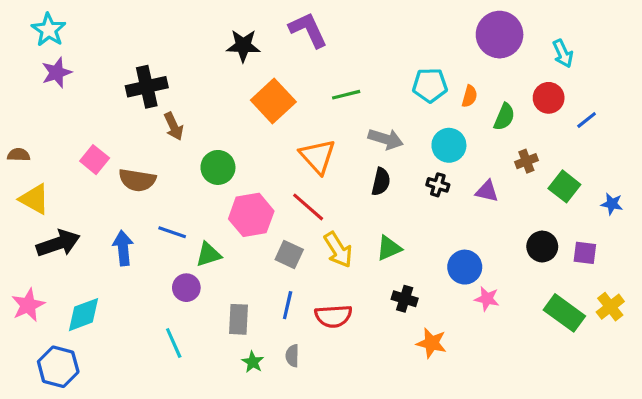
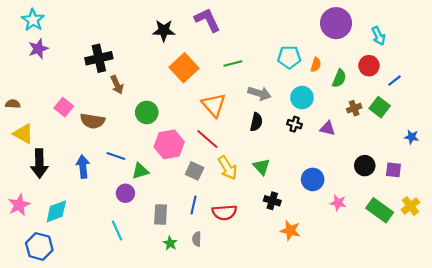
green square: (564, 186) -> (380, 107), moved
black arrow: (58, 243) -> (39, 163), turned 108
green triangle: (389, 248) -> (262, 167), turned -48
pink star: (487, 299) -> (338, 203), moved

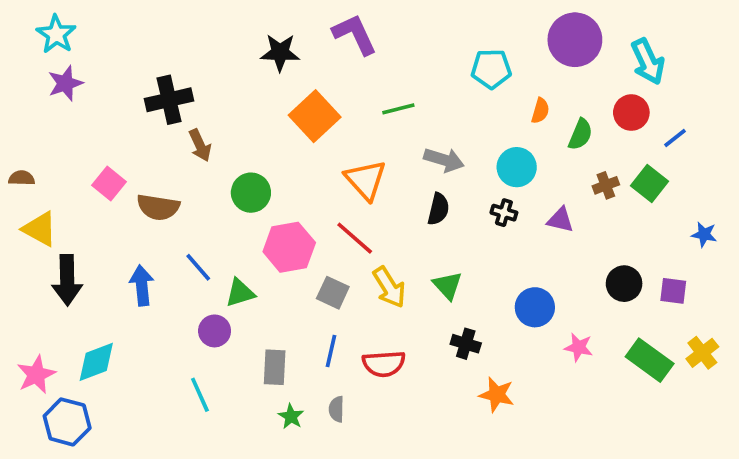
cyan arrow: (379, 36) -> (648, 62), size x1.4
cyan pentagon: (289, 57) -> (491, 69), moved
blue line: (116, 156) -> (198, 267), turned 30
pink star: (19, 205) -> (36, 375), moved

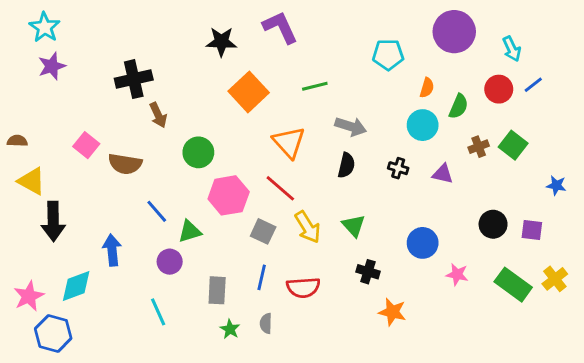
cyan arrow: (648, 62) -> (512, 49), size x0.7
blue line: (675, 138) -> (533, 85), moved
cyan circle: (517, 167) -> (423, 125), moved
blue arrow: (142, 285) -> (112, 250), moved

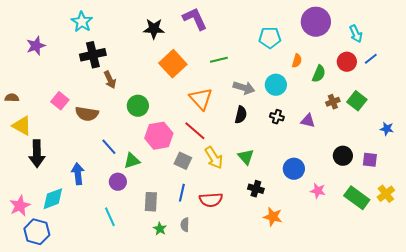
cyan star: (45, 27) -> (82, 22), moved
cyan circle: (423, 125) -> (276, 85), moved

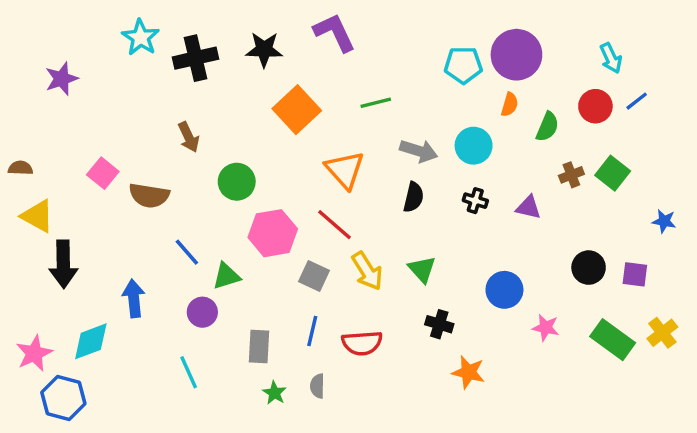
purple circle: (316, 22) -> (516, 55), moved
black cross: (93, 55) -> (195, 58), moved

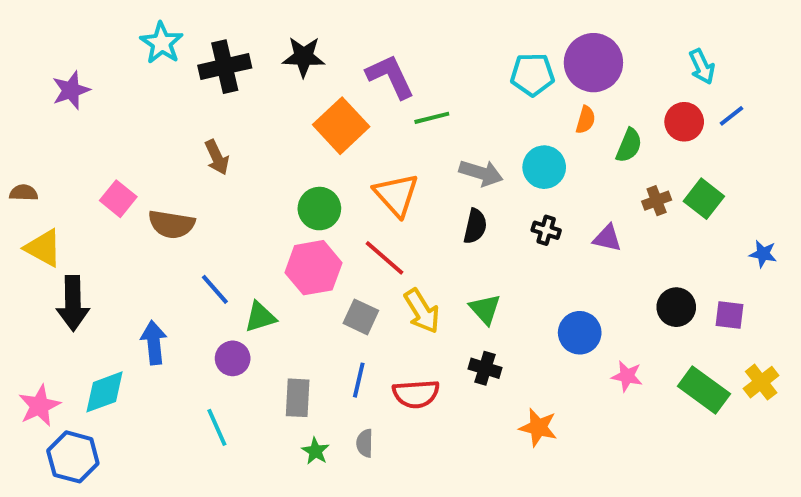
purple L-shape: (335, 32) -> (390, 76), moved
green circle: (237, 182) -> (319, 209), moved
black cross: (439, 324) -> (485, 368), moved

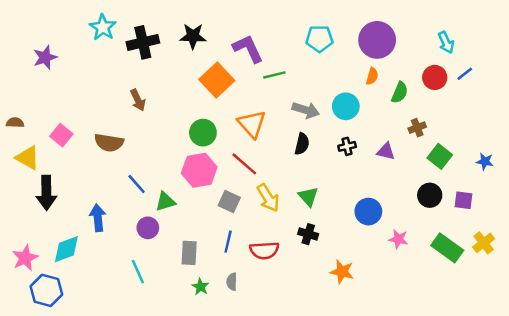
cyan pentagon: (532, 74) -> (319, 39), moved
pink square: (118, 199) -> (61, 135), moved
green square: (704, 199) -> (440, 156), moved
black cross: (546, 230) -> (347, 146), turned -30

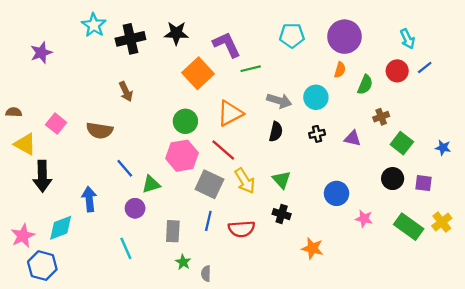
orange triangle: (252, 124) -> (230, 113), turned 44
gray square: (229, 202) -> (209, 184), size x1.4
gray semicircle: (232, 282) -> (206, 274), moved

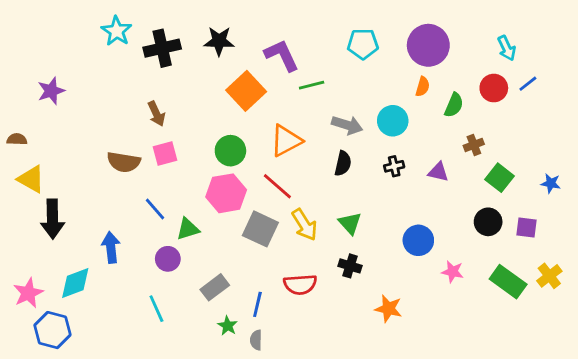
purple star: (41, 53) -> (51, 91), moved
pink square: (56, 124) -> (165, 153), moved, turned 36
blue line: (208, 221) -> (257, 304), moved
gray rectangle: (173, 231) -> (215, 287), turned 50

